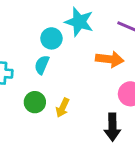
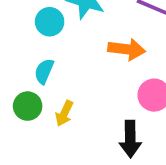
cyan semicircle: (42, 65) -> (44, 71), moved

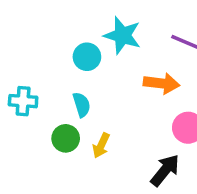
cyan semicircle: (44, 71) -> (82, 105), turned 140
black arrow: (130, 139) -> (165, 170), turned -140

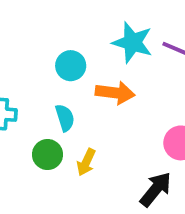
cyan star: (122, 35) -> (132, 42), moved
orange arrow: (161, 83) -> (115, 93), moved

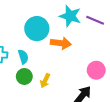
cyan circle: (71, 66) -> (37, 29), size x1.5
cyan semicircle: (65, 118) -> (23, 57), moved

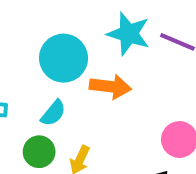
cyan semicircle: (23, 57) -> (53, 113), moved, turned 56

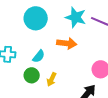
cyan circle: (63, 58) -> (36, 18), moved

